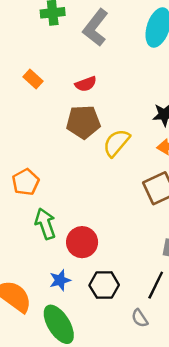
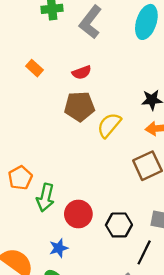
orange pentagon: (26, 182) -> (20, 178), moved
green arrow: (45, 224) -> (45, 198), turned -148
black hexagon: (104, 285) -> (119, 225), moved

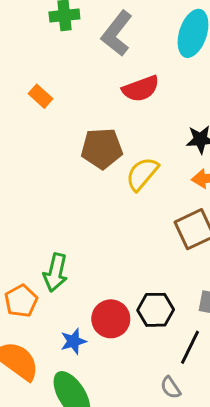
red semicircle: (82, 72) -> (141, 89), moved, size x1.4
orange pentagon: (20, 178) -> (21, 301), moved
red circle: (78, 214) -> (111, 319), moved

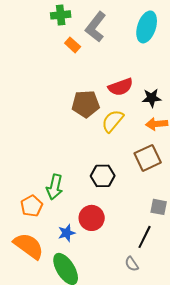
red semicircle: (141, 89) -> (121, 87), moved
orange rectangle: (41, 96) -> (73, 45), moved
black hexagon: (156, 310) -> (103, 176), moved

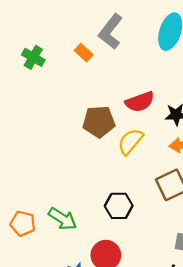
green cross: (61, 15) -> (33, 57), moved, turned 36
green arrow: (55, 187) -> (63, 219), turned -70
orange pentagon: (32, 206) -> (23, 223), moved, turned -30

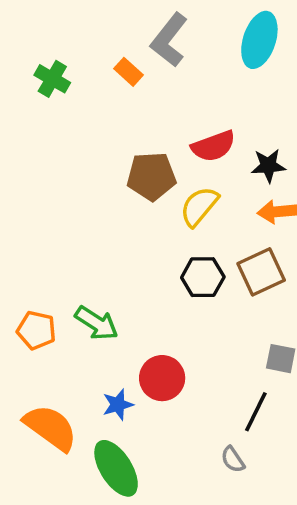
black hexagon: (119, 206) -> (203, 277), moved

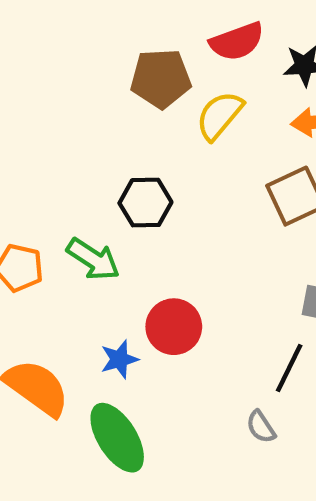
black hexagon: (203, 277) -> (145, 203), moved

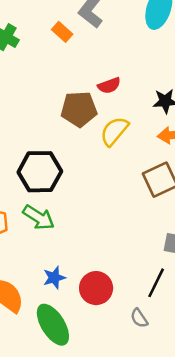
red semicircle: (237, 42) -> (109, 85), moved, size x0.7
black hexagon: (145, 203) -> (40, 172), moved, size x1.4
red circle: (174, 327) -> (96, 288), moved

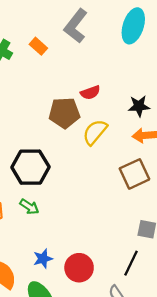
orange rectangle: (62, 32) -> (38, 46), moved
green arrow: (39, 217) -> (29, 207), size x0.7

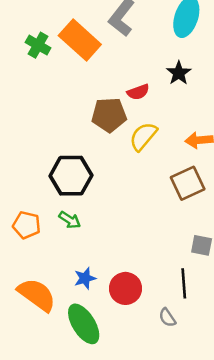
orange rectangle: (38, 46) -> (80, 40), size x2.0
black star: (139, 106) -> (179, 73), moved, turned -30
black line: (131, 263) -> (184, 283), turned -30

